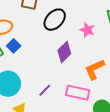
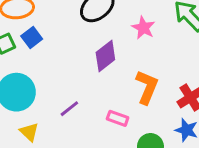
orange L-shape: (95, 69) -> (147, 87), turned 130
pink rectangle: (78, 93) -> (118, 118), size x0.6

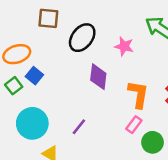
purple diamond: (105, 56) -> (98, 77), turned -32
pink rectangle: (118, 118) -> (134, 125), moved, turned -60

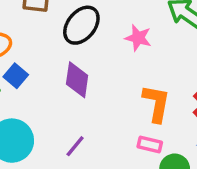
purple diamond: (98, 77) -> (77, 80), moved
pink rectangle: (134, 125) -> (150, 144), turned 66

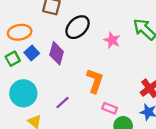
purple diamond: (77, 80) -> (57, 53), moved
orange L-shape: (156, 103) -> (95, 81), moved

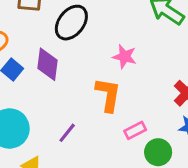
pink star: (112, 40) -> (125, 57), moved
pink rectangle: (110, 108) -> (135, 130), turned -40

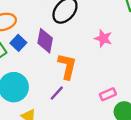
orange L-shape: (108, 95) -> (67, 66), moved

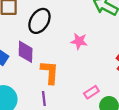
purple line: (57, 93) -> (44, 99), turned -40

